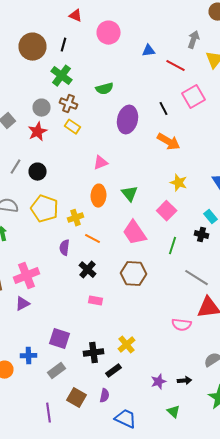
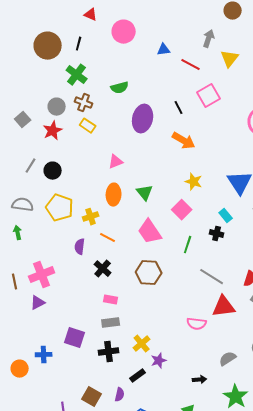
gray rectangle: (56, 371) -> (111, 323), moved, turned 30
black rectangle: (114, 371) -> (138, 376), moved
purple star: (158, 382) -> (159, 361), moved

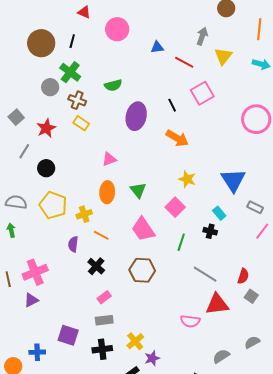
gray circle: (57, 107) -> (50, 87), moved
gray line: (31, 166) -> (24, 151), moved
pink rectangle: (111, 300) -> (104, 297), turned -48

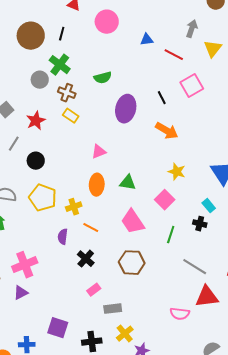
green triangle: (138, 190) -> (128, 183), turned -42
gray rectangle: (104, 320) -> (113, 309), moved

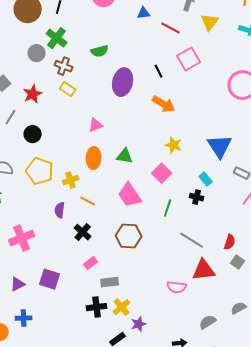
purple triangle: (21, 293) -> (18, 284), moved
purple square: (58, 328) -> (50, 279), moved
black cross: (92, 342) -> (97, 307), moved

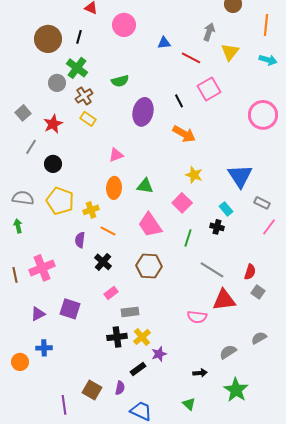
brown cross: (64, 66) -> (84, 96), turned 36

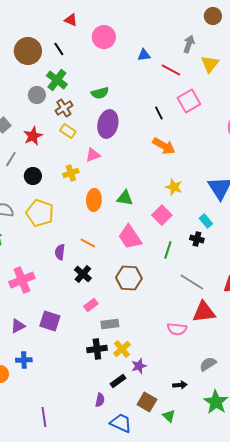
black line: (79, 37) -> (59, 49), turned -48
purple ellipse: (143, 112) -> (108, 124), moved
pink triangle: (116, 155) -> (93, 155), moved
yellow cross: (91, 210) -> (71, 173), moved
brown square: (92, 390) -> (147, 402), moved

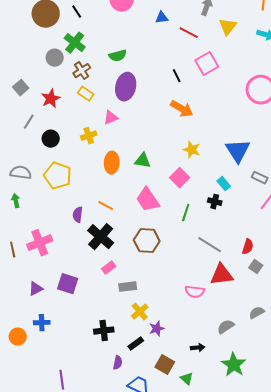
black cross: (83, 274) -> (101, 237), size x1.5
black cross: (97, 349) -> (104, 331), moved

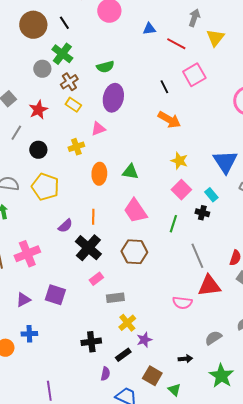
pink square: (180, 178) -> (181, 190), moved
orange line: (106, 206) -> (93, 217), turned 63
purple semicircle: (78, 215) -> (65, 226), turned -140
gray line: (210, 245) -> (197, 256), turned 35

